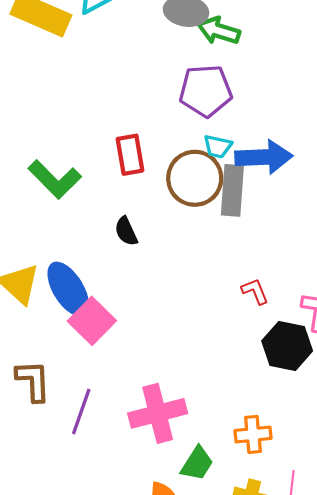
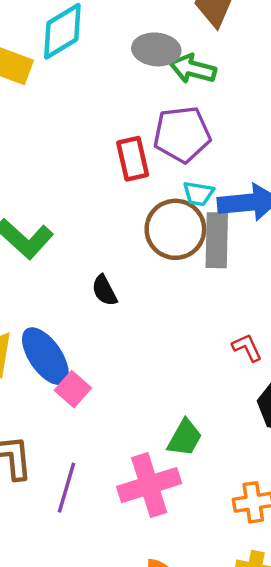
red rectangle: (130, 155) -> (133, 159), moved
pink square: (92, 321) -> (73, 389), size x0.7
green trapezoid: (197, 464) -> (185, 438), moved

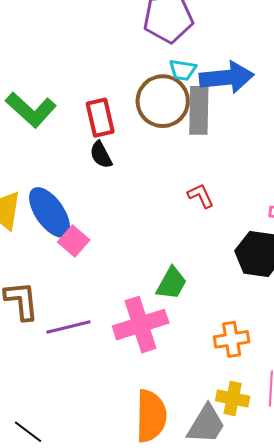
red rectangle: (133, 159) -> (100, 118), moved
red L-shape: (247, 348) -> (201, 196), moved
purple line: (67, 488) -> (68, 327), turned 60

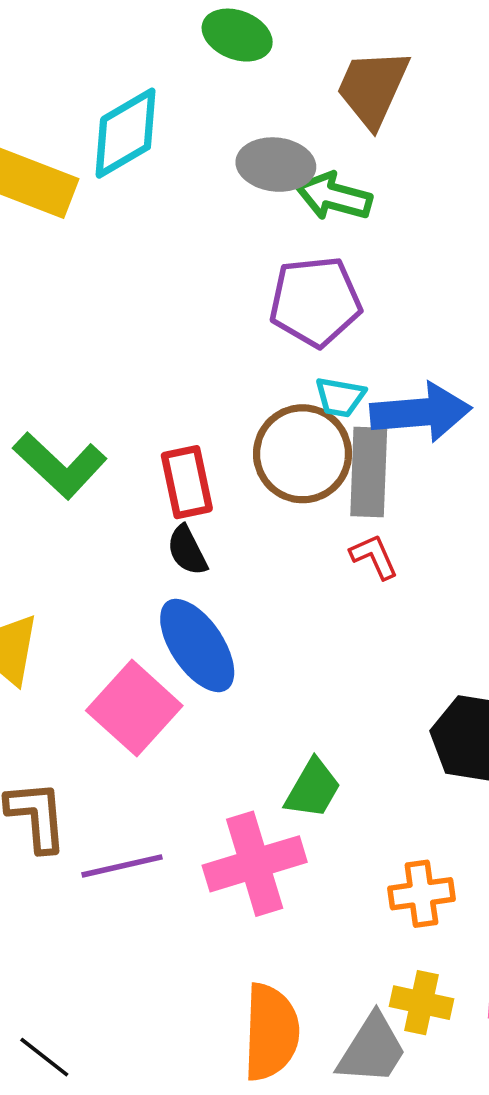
red L-shape: (201, 196) -> (374, 557), moved
blue ellipse: (50, 212) -> (197, 645), moved
pink square: (74, 241) -> (134, 708), size x1.6

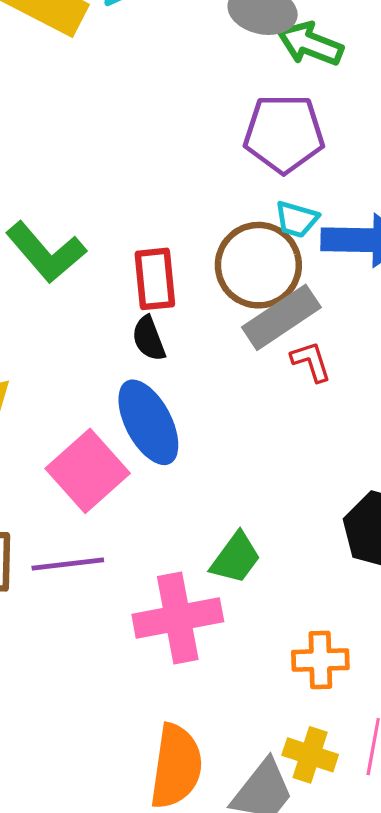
gray rectangle: (369, 472) -> (281, 317), moved, turned 48
purple line: (122, 866) -> (68, 564), moved

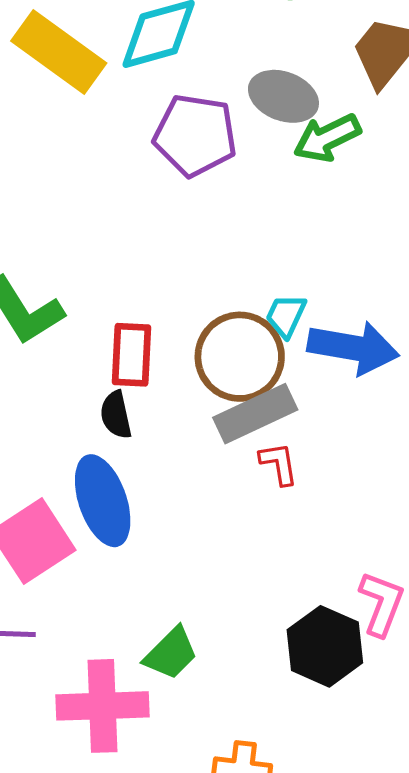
green arrow: (310, 44) -> (327, 138), turned -56
purple pentagon: (284, 134) -> (195, 135), moved
cyan trapezoid: (297, 219) -> (286, 316), turned 90

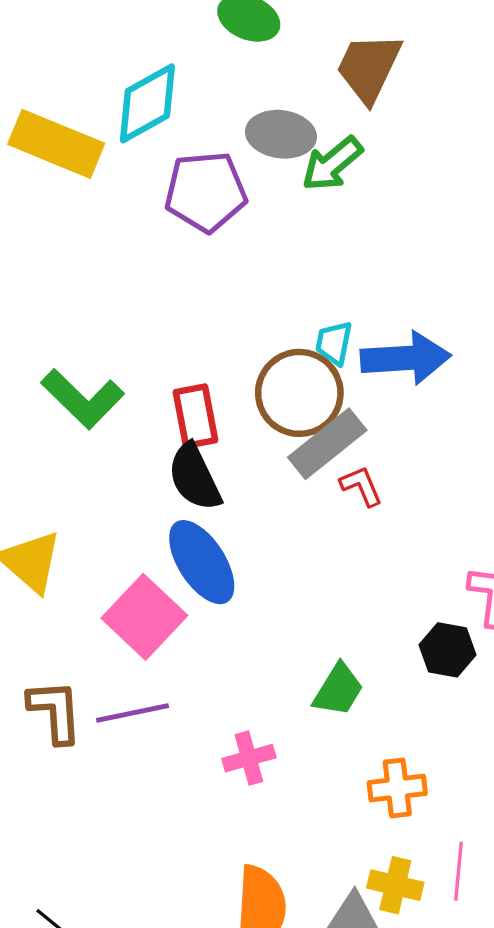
black semicircle: (116, 415) -> (195, 477), size x1.5
black hexagon: (325, 646) -> (448, 650), size x0.7
green trapezoid: (171, 653) -> (338, 690), moved
pink cross: (102, 706) -> (249, 758), size x0.6

